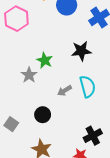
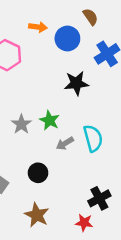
black star: (81, 51) -> (76, 83), moved
green star: (45, 60) -> (50, 120), moved

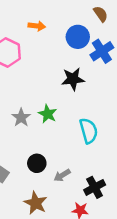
brown semicircle: (90, 17) -> (101, 14), moved
blue circle: (67, 39) -> (78, 37), moved
gray arrow: (65, 143) -> (62, 175), moved

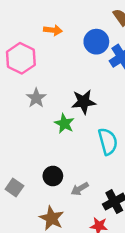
black star: (73, 79) -> (84, 102), moved
gray star: (21, 118) -> (36, 98), moved

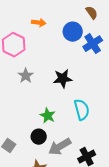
green star: (64, 124) -> (48, 116), moved
gray arrow: (80, 189) -> (60, 147), size x1.6

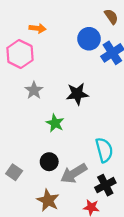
orange arrow: (39, 23) -> (37, 28), moved
cyan semicircle: (82, 110) -> (104, 150), moved
green star: (48, 116) -> (55, 123), moved

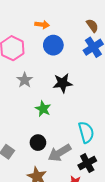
brown semicircle: (111, 17) -> (92, 26), moved
orange arrow: (37, 28) -> (42, 25), moved
blue circle: (89, 39) -> (53, 45), moved

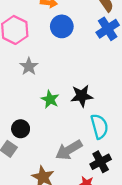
black star: (63, 83) -> (82, 96), moved
black circle: (38, 143) -> (21, 129), moved

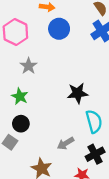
green star: (50, 99) -> (20, 96), moved
gray arrow: (69, 150) -> (66, 143), size x0.7

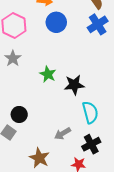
gray star: (29, 66) -> (13, 58), moved
green star: (20, 96) -> (48, 74), moved

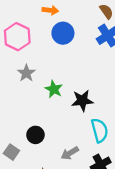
gray star: (13, 58) -> (26, 73), moved
black circle: (19, 114) -> (35, 135), moved

